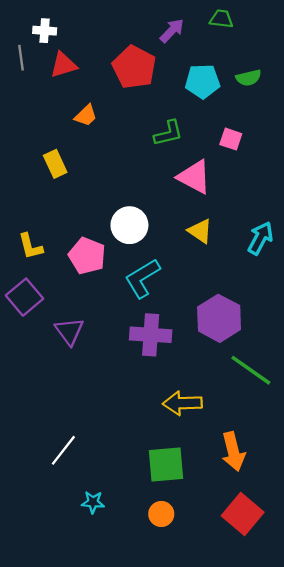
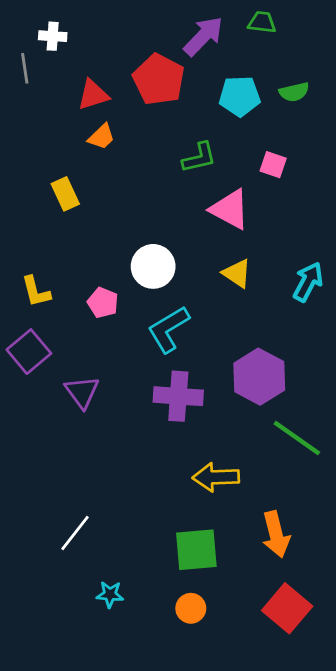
purple arrow: (172, 31) -> (203, 36), size x1.4
red triangle: (63, 65) -> (93, 95), moved
pink pentagon: (87, 256) -> (103, 303), size x0.7

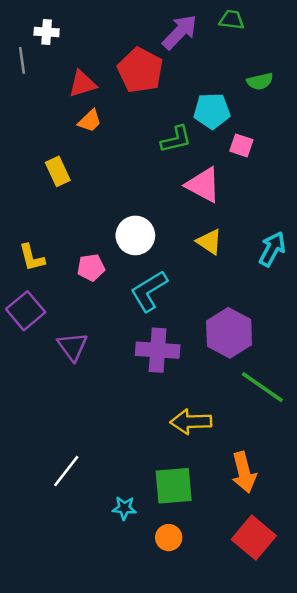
cyan pentagon: (240, 96) -> (212, 111), moved
pink pentagon: (103, 303) -> (91, 268), turned -30
cyan star: (110, 594) -> (124, 508), moved

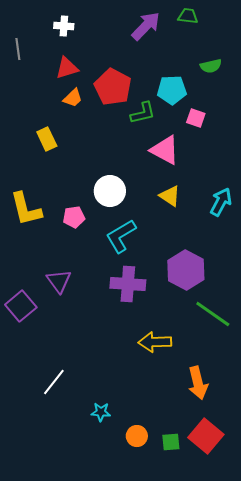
white cross: (47, 32) -> (64, 26), moved
red pentagon: (140, 70) -> (113, 87), moved
yellow L-shape: (32, 258) -> (26, 209), size x1.5
purple square: (26, 311) -> (21, 306), moved
green square: (174, 486) -> (171, 442), moved, size x0.6

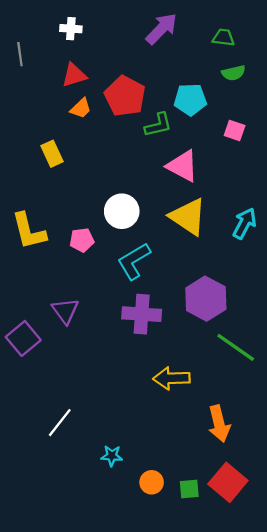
green trapezoid: (188, 16) -> (224, 38), moved
pink square: (196, 118) -> (235, 130), moved
yellow triangle: (170, 196) -> (188, 217), size x1.6

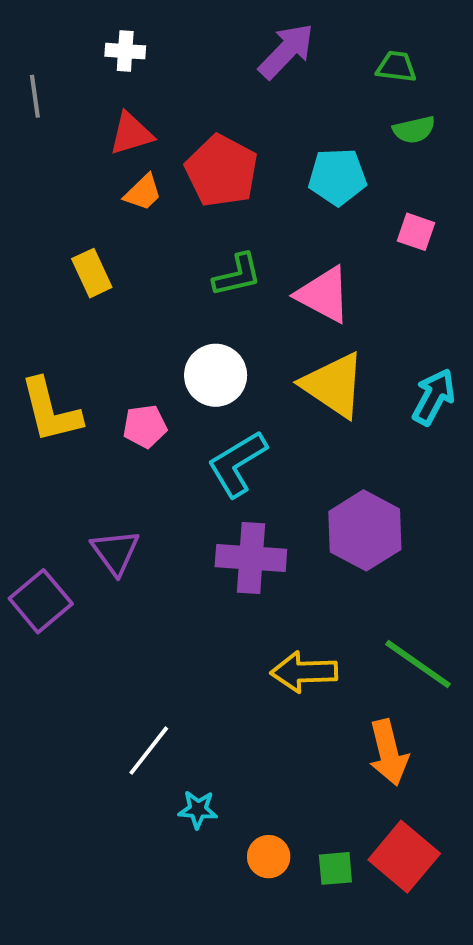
green L-shape: (158, 125) -> (237, 275), moved
green line: (236, 347) -> (418, 664), moved
white line: (60, 423) -> (149, 751), moved

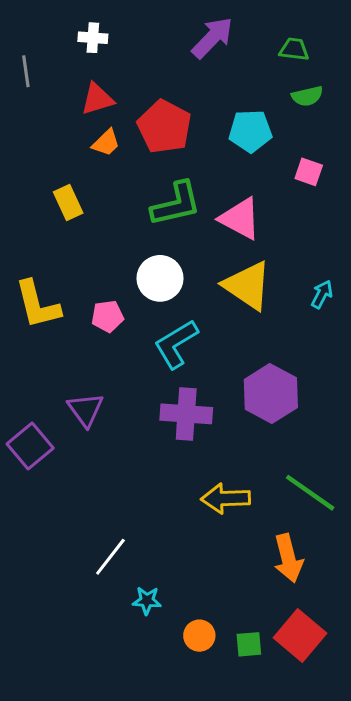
green L-shape: (237, 275) -> (176, 204), size x1.4
cyan arrow: (434, 397) -> (322, 294), size x0.7

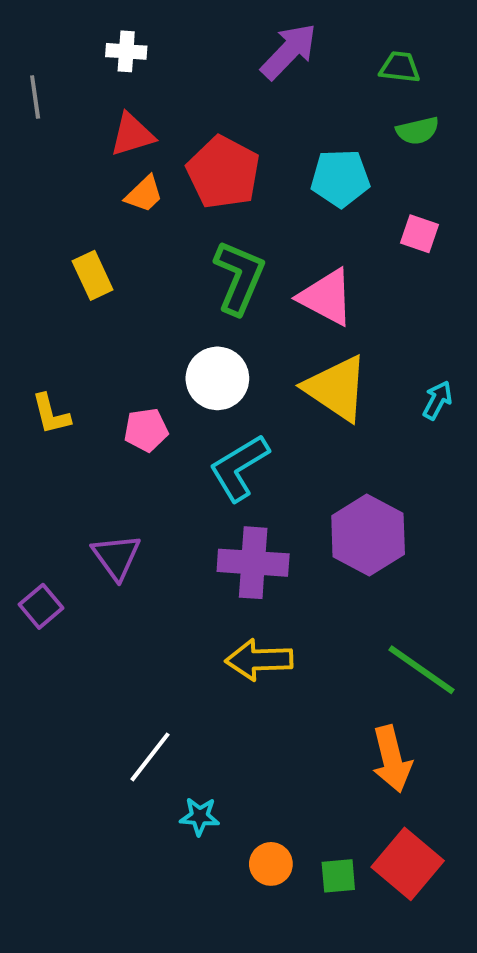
green L-shape: (176, 204) -> (239, 277), turned -54
yellow L-shape: (37, 305) -> (51, 414), size x0.6
purple square: (30, 446) -> (41, 606), size x0.7
yellow arrow: (226, 498) -> (259, 660), moved

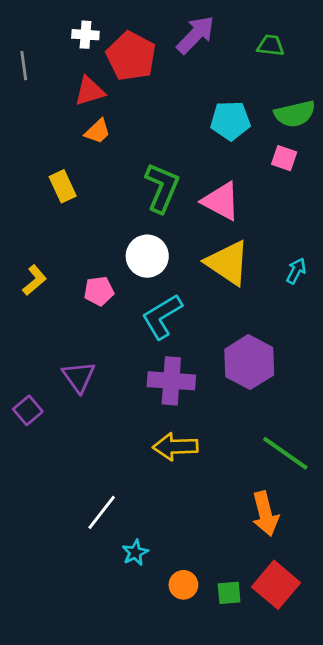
green semicircle: (418, 131) -> (295, 114), moved, size x1.4
red pentagon: (223, 172) -> (131, 56), moved
yellow L-shape: (51, 414) -> (35, 280), turned -116
cyan star: (200, 816) -> (135, 553), turned -30

